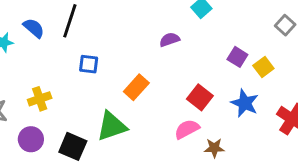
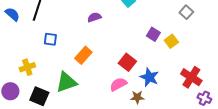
purple semicircle: (170, 40) -> (94, 17), moved
yellow cross: (40, 99) -> (27, 67), moved
blue star: (245, 103) -> (149, 77), moved

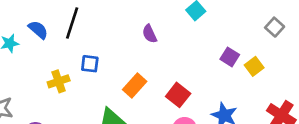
purple semicircle: (94, 17) -> (150, 34), turned -96
red square: (127, 62) -> (178, 95), moved
yellow cross: (27, 67) -> (59, 81), moved

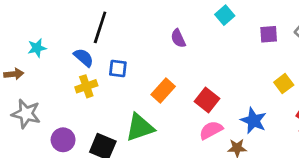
blue semicircle: (38, 30) -> (84, 58), moved
purple square: (230, 57) -> (269, 34), moved, turned -36
yellow square: (254, 66) -> (284, 84), moved

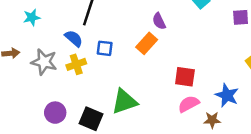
cyan star: (37, 48) -> (32, 17), moved
orange rectangle: (163, 90) -> (147, 43), moved
red square: (207, 100) -> (185, 77), turned -30
gray star: (26, 114) -> (44, 62), moved

